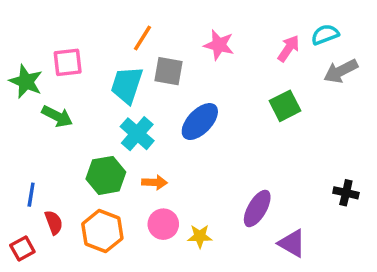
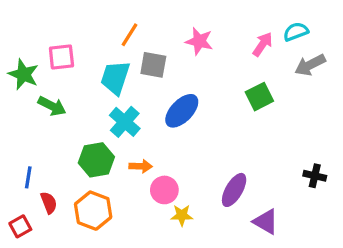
pink circle: (163, 224) -> (164, 190), moved

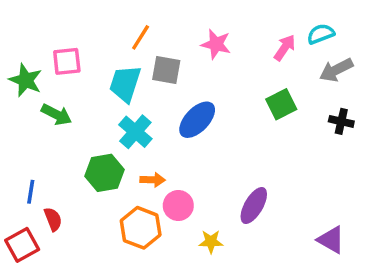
black cross: (315, 176) -> (341, 121), moved
orange hexagon: (93, 211) -> (141, 228), moved
yellow star: (182, 215) -> (211, 242), moved
purple triangle: (266, 222) -> (331, 240), moved
red square: (20, 226) -> (22, 245), size x1.4

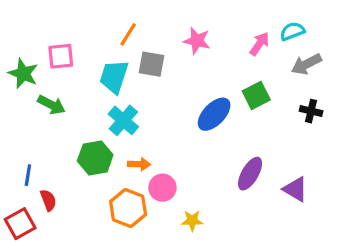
blue ellipse: (197, 120) -> (214, 114), moved
purple ellipse: (254, 205) -> (250, 174), moved
purple triangle: (331, 240) -> (295, 189), moved

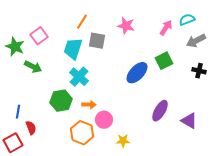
pink square: (61, 56) -> (39, 36), turned -30

